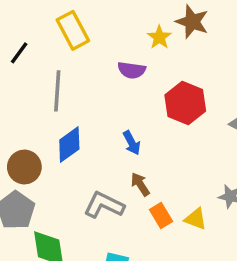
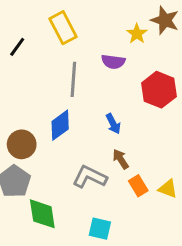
gray line: (57, 91) -> (73, 79), moved

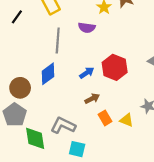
red hexagon: (159, 90) -> (115, 67), moved
blue arrow: (113, 124) -> (87, 73), turned -96
brown arrow: (121, 159) -> (92, 99), turned 96
gray L-shape: (90, 177) -> (63, 125), moved

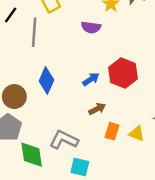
gray line: (58, 41) -> (34, 32), moved
blue diamond: (48, 74) -> (46, 80), turned -30
orange rectangle: (105, 118) -> (112, 131), turned 48

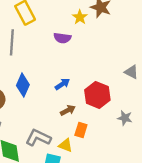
red hexagon: (123, 73) -> (97, 95), moved
yellow triangle: (137, 134) -> (66, 145), moved

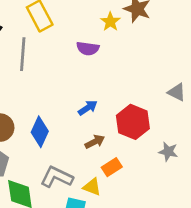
blue diamond: (23, 85) -> (40, 132), moved
orange rectangle: (81, 130) -> (112, 167), turned 40

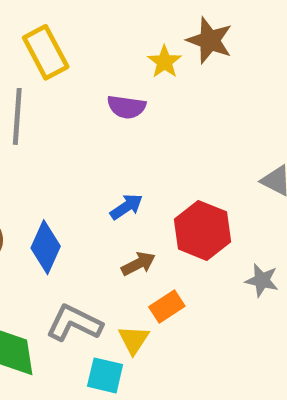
yellow triangle: (92, 187) -> (134, 340), turned 42

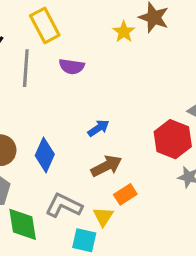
purple semicircle: (126, 107) -> (72, 66), moved
red hexagon: (202, 230) -> (173, 139), moved
brown arrow: (138, 264) -> (106, 166), size x1.4

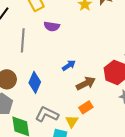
gray line: (26, 68) -> (23, 40), moved
brown arrow: (106, 166) -> (86, 83), moved

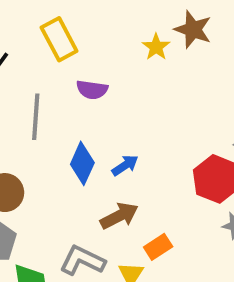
blue diamond: (35, 82) -> (82, 163), moved
brown arrow: (86, 83) -> (119, 216), moved

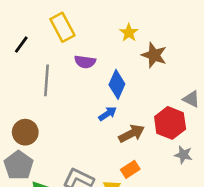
brown star: (193, 29) -> (154, 55), moved
blue diamond: (82, 163) -> (117, 84), moved
brown arrow: (119, 216) -> (132, 134), moved

